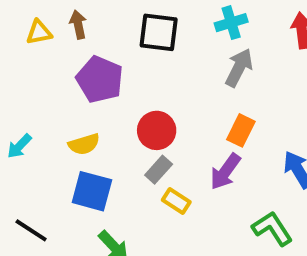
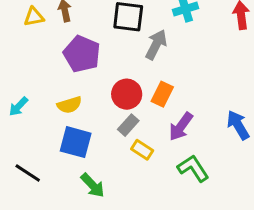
gray arrow: (239, 68) -> (156, 45), moved
orange rectangle: (241, 130) -> (162, 94), moved
green L-shape: (272, 228) -> (193, 168), moved

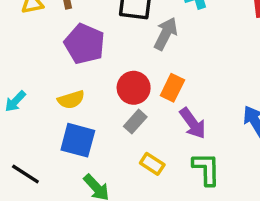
purple arrow: (181, 127) -> (193, 123), turned -72
yellow rectangle: (142, 150) -> (152, 164), moved
green L-shape: (193, 168) -> (206, 169), turned 32

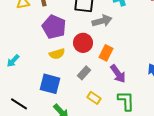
gray arrow: (166, 34) -> (102, 21), turned 48
red circle: (134, 88) -> (83, 43), moved
yellow semicircle: (71, 100) -> (57, 54), moved

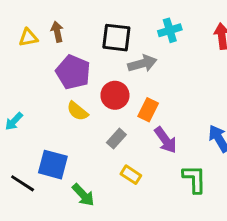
yellow semicircle: (57, 54) -> (77, 111), turned 56
blue square: (50, 84) -> (53, 165), moved
green L-shape: (126, 101) -> (194, 179), moved

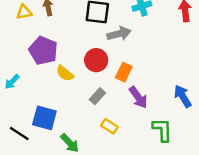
purple pentagon: (73, 72) -> (43, 51), moved

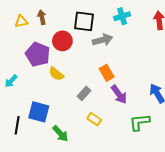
red circle: (96, 60) -> (62, 41), moved
orange rectangle: (124, 72) -> (107, 73), turned -56
green L-shape: (162, 130) -> (140, 122), turned -95
black line: (19, 133) -> (17, 125), turned 66

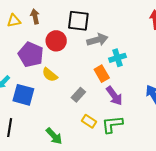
cyan cross: (122, 16) -> (117, 58), moved
blue square: (39, 112) -> (23, 95), moved
green L-shape: (140, 122) -> (112, 124), moved

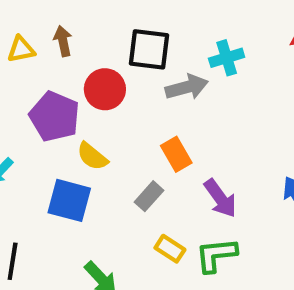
cyan cross: (117, 58) -> (227, 58), moved
orange rectangle: (102, 74) -> (176, 154), moved
blue square: (23, 95) -> (69, 200), moved

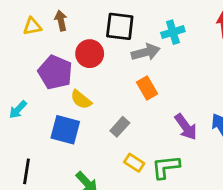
orange rectangle: (176, 154) -> (147, 88), moved
purple arrow: (220, 198) -> (186, 127), moved

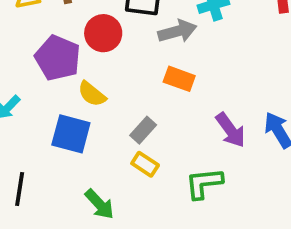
orange rectangle: (147, 88) -> (179, 79), turned -40
yellow rectangle: (134, 163) -> (145, 164), moved

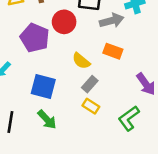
yellow semicircle: (92, 94) -> (81, 61), moved
green L-shape: (204, 183) -> (129, 118), turned -30
green arrow: (99, 204) -> (47, 120), moved

